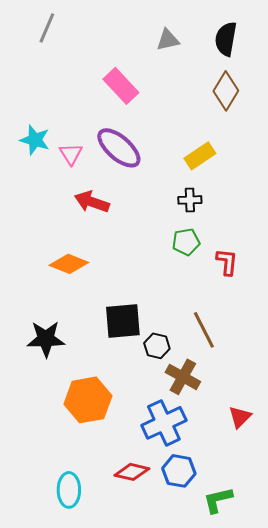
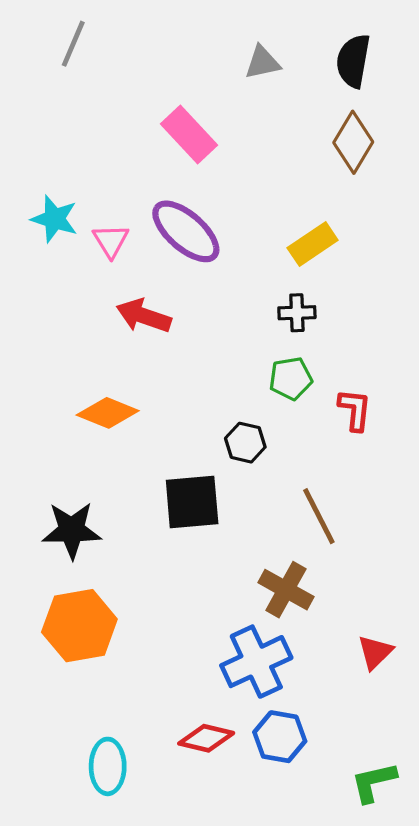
black hexagon: (157, 346) -> (245, 443), moved
orange hexagon: (88, 400) -> (79, 626), moved
green L-shape: (218, 500) -> (374, 782), moved

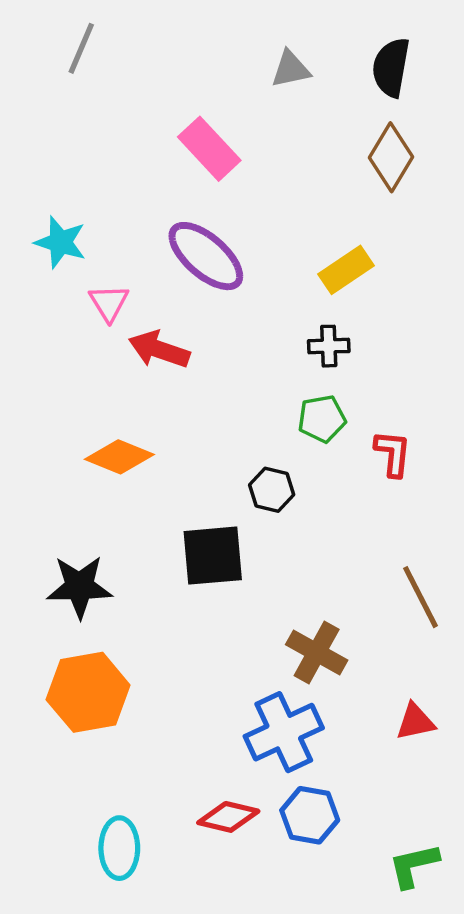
pink triangle: (111, 241) -> (109, 303), moved
brown line: (319, 516) -> (421, 597), moved
red triangle: (375, 652) -> (415, 722), turned 33

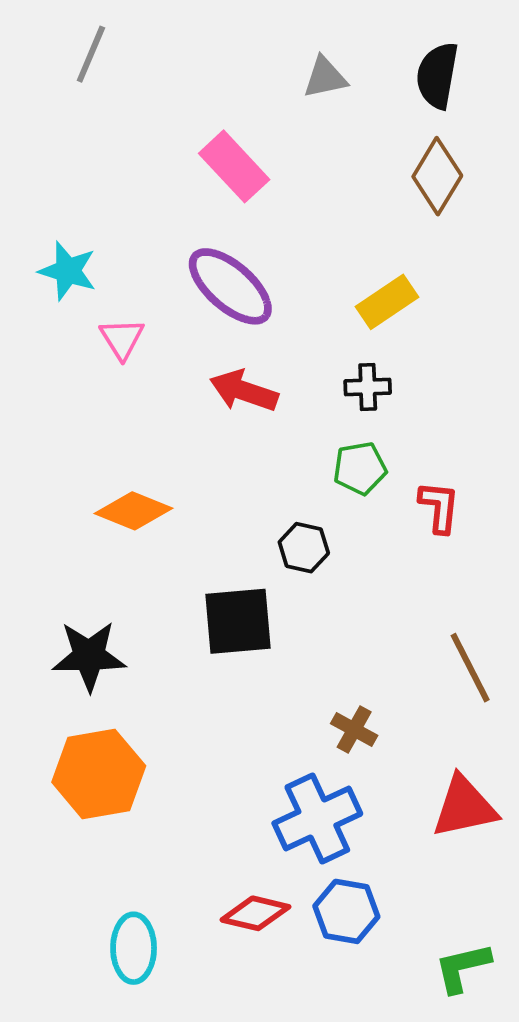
red arrow: (159, 350) -> (244, 391), moved
brown cross: (317, 652) -> (354, 730), size x0.7
red triangle: (415, 722) -> (464, 807), size x1.5

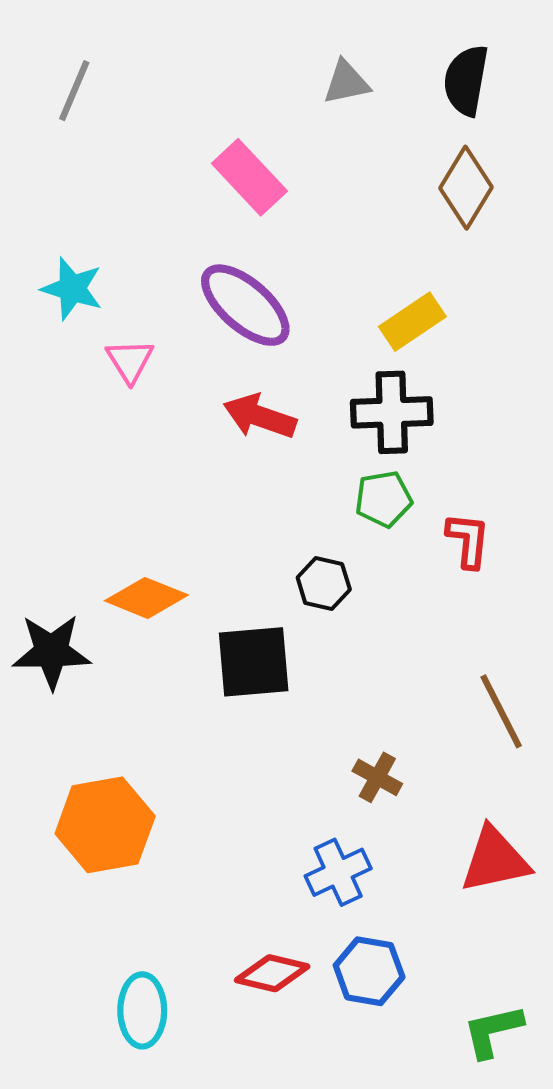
gray line: (91, 54) -> (74, 91), moved
black cross: (368, 387) -> (392, 412), size x1.6
orange diamond: (134, 511) -> (146, 598), moved
black star: (89, 656) -> (51, 652), moved
blue cross: (317, 819) -> (338, 872), size x0.7

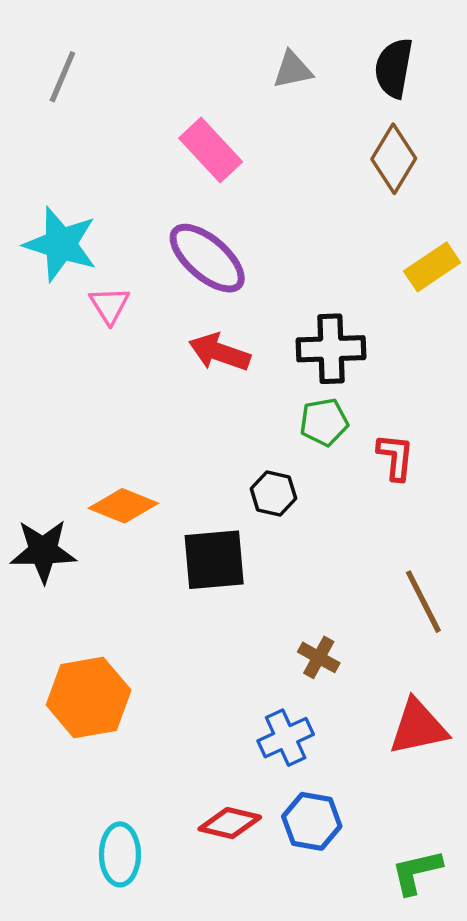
cyan star: (72, 289) -> (61, 244), size x1.4
yellow rectangle: (412, 322) -> (432, 267), moved

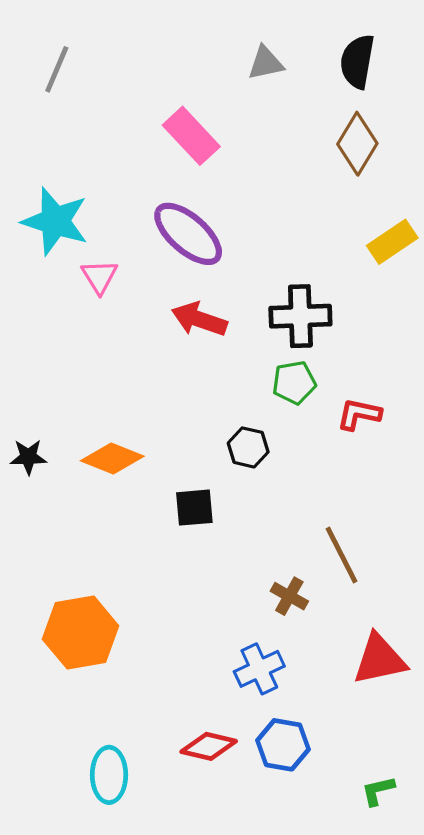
red L-shape: (395, 457) -> (359, 414), turned -84
black star: (43, 551) -> (28, 457), moved, size x0.6
black square: (214, 560) -> (194, 508), size x0.7
brown line: (423, 602) -> (342, 555), moved
green L-shape: (416, 872) -> (378, 791), size x0.7

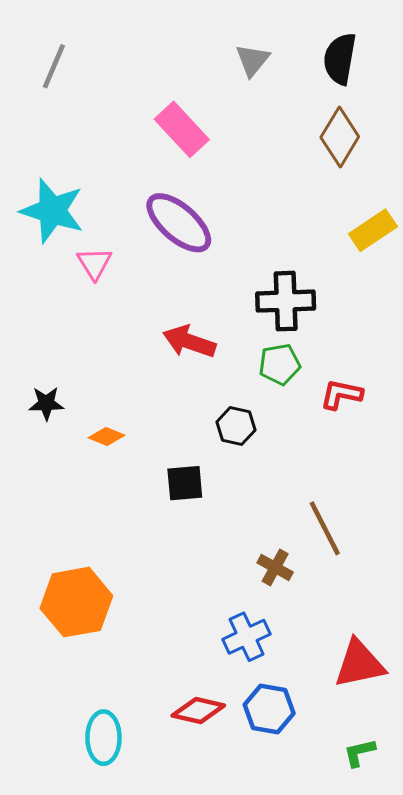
gray triangle: (266, 63) -> (253, 60), turned -39
red arrow: (199, 319) -> (189, 342), moved
black star: (28, 457) -> (46, 403), moved
orange diamond: (112, 459) -> (106, 437), size x0.6
red triangle: (380, 659) -> (359, 664), moved

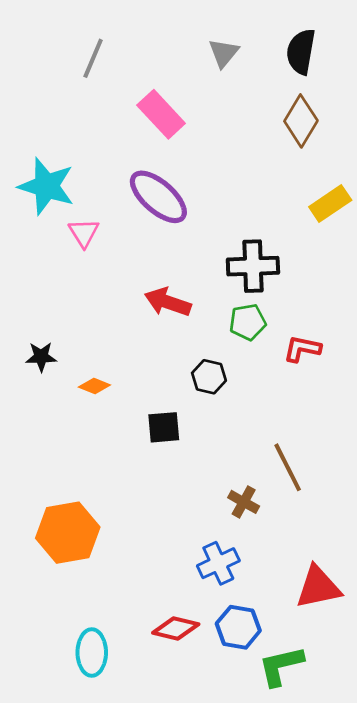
gray line: (54, 66) -> (93, 58), moved
green L-shape: (359, 753) -> (281, 666), moved, size x1.6

